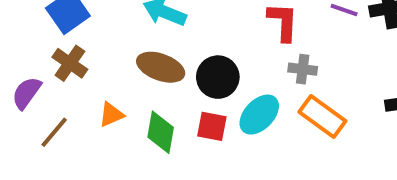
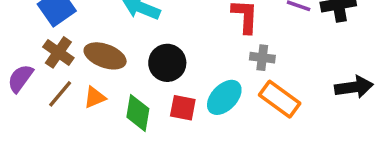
brown ellipse: (161, 67) -> (105, 56), moved
black circle: (218, 77) -> (167, 63), moved
brown line: (54, 132) -> (60, 94), moved

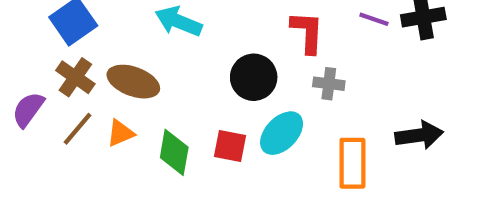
black circle: (167, 63) -> (254, 77), moved
black arrow: (354, 87) -> (419, 135), moved
orange rectangle: (280, 99) -> (352, 163), moved, turned 54

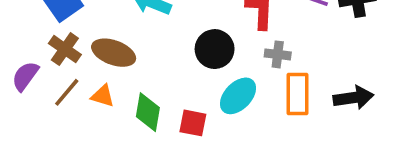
orange triangle: (120, 133) -> (103, 96), turned 40
red square: (230, 146) -> (193, 123), moved
orange rectangle: (352, 163) -> (298, 94), moved

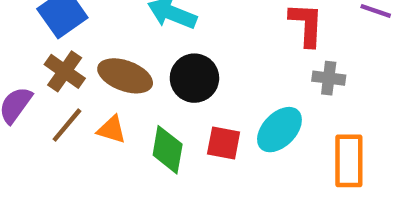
black circle: (215, 49) -> (194, 78), moved
orange rectangle: (298, 94) -> (349, 161), moved
red square: (193, 123) -> (224, 143), moved

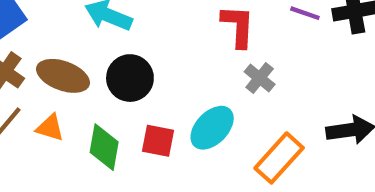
gray cross: (329, 78) -> (260, 78), turned 32
orange rectangle: (349, 161) -> (279, 158), turned 42

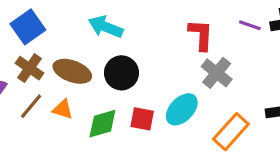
gray cross: (260, 78) -> (217, 73), size x1.4
green diamond: (104, 147) -> (102, 124), turned 64

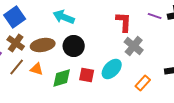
brown ellipse: (72, 71) -> (43, 45), turned -30
orange rectangle: (231, 132) -> (143, 83), size x0.7

